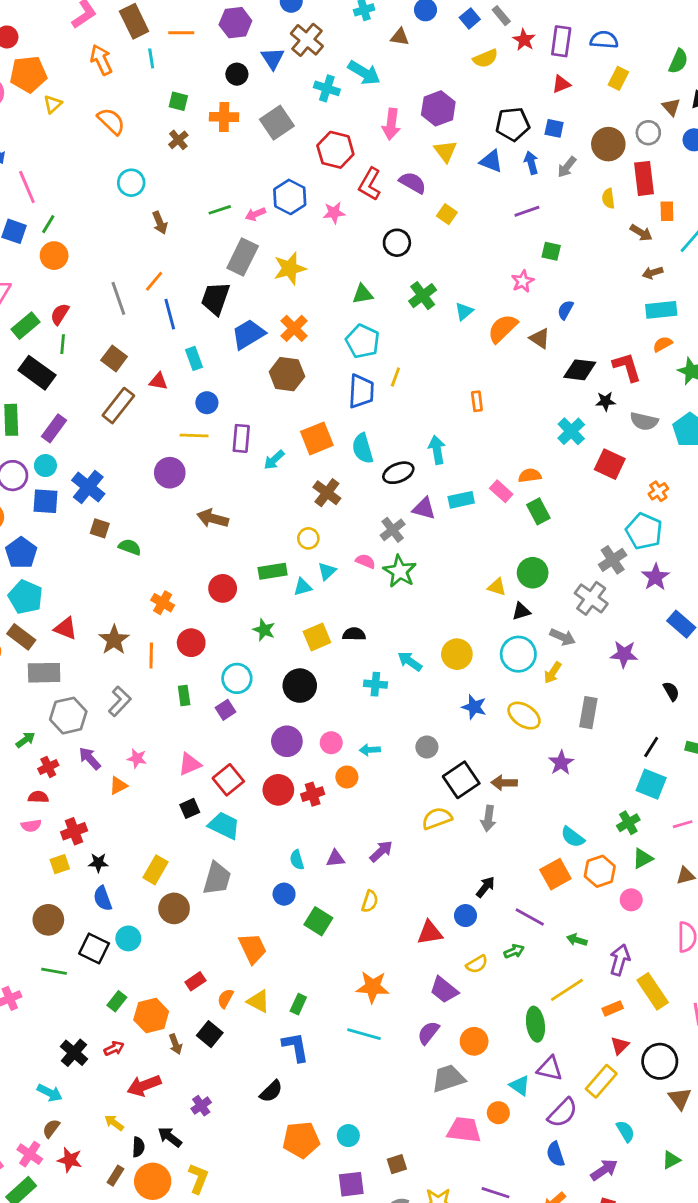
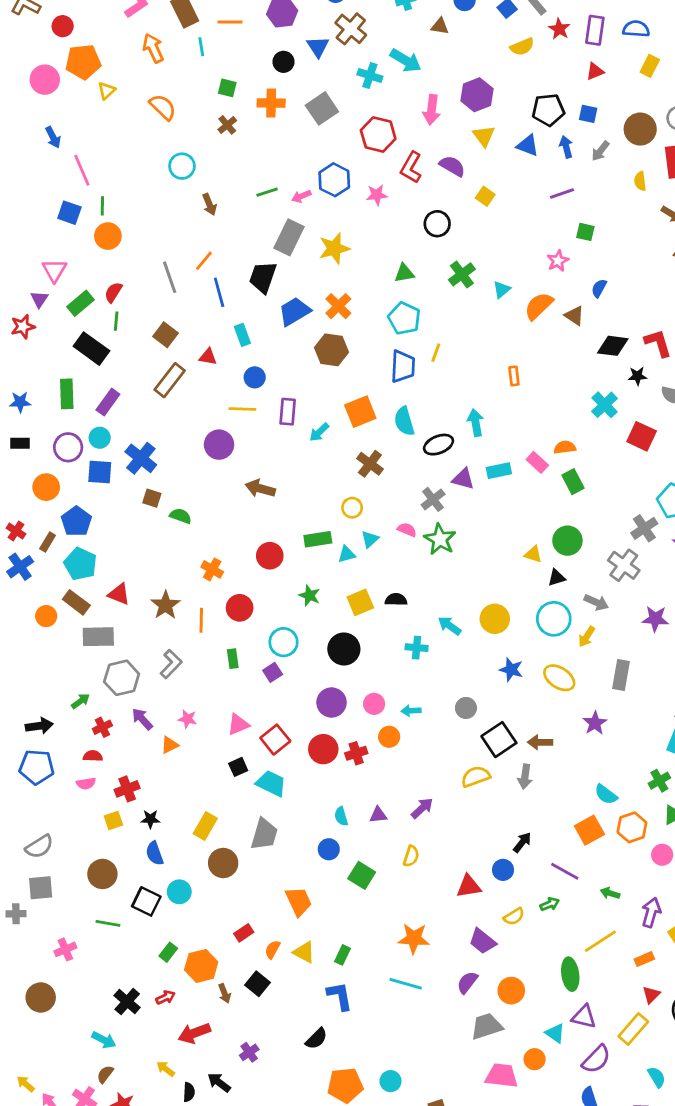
green line: (48, 224) -> (102, 206), turned -30

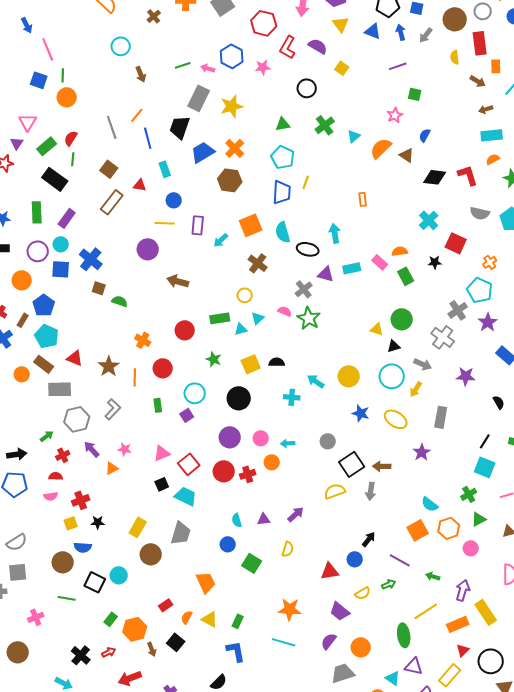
pink arrow: (301, 196) -> (208, 68), turned 40
black star: (637, 376) -> (435, 262), moved
black ellipse: (439, 445) -> (308, 249), turned 35
blue semicircle: (155, 853) -> (83, 547), moved, turned -66
orange rectangle: (644, 959) -> (458, 624), size x1.5

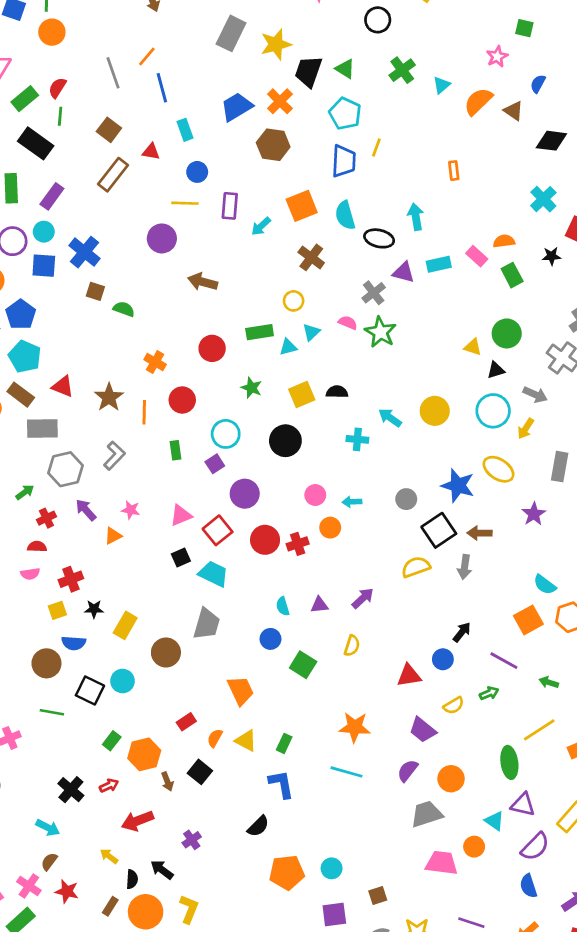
green triangle: (283, 124) -> (345, 69), turned 42
black trapezoid: (180, 127) -> (308, 71), moved
blue star: (361, 413) -> (458, 486), moved, size x1.4
purple circle: (230, 437) -> (245, 494), moved
yellow rectangle: (138, 527) -> (125, 625), moved

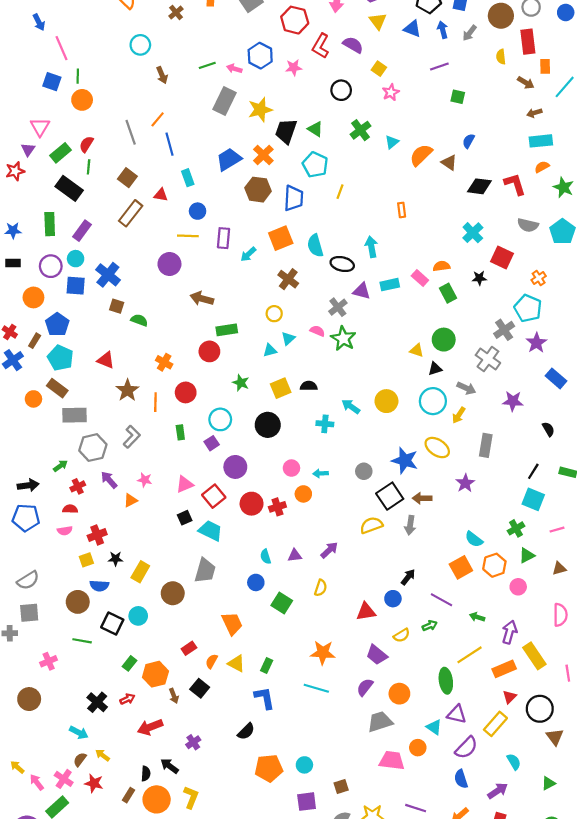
pink star: (497, 57) -> (391, 92), moved
blue trapezoid: (344, 161) -> (294, 198), moved
green rectangle: (260, 332) -> (227, 330), moved
red triangle: (63, 386) -> (106, 360), moved
yellow arrow: (109, 856) -> (103, 755), moved

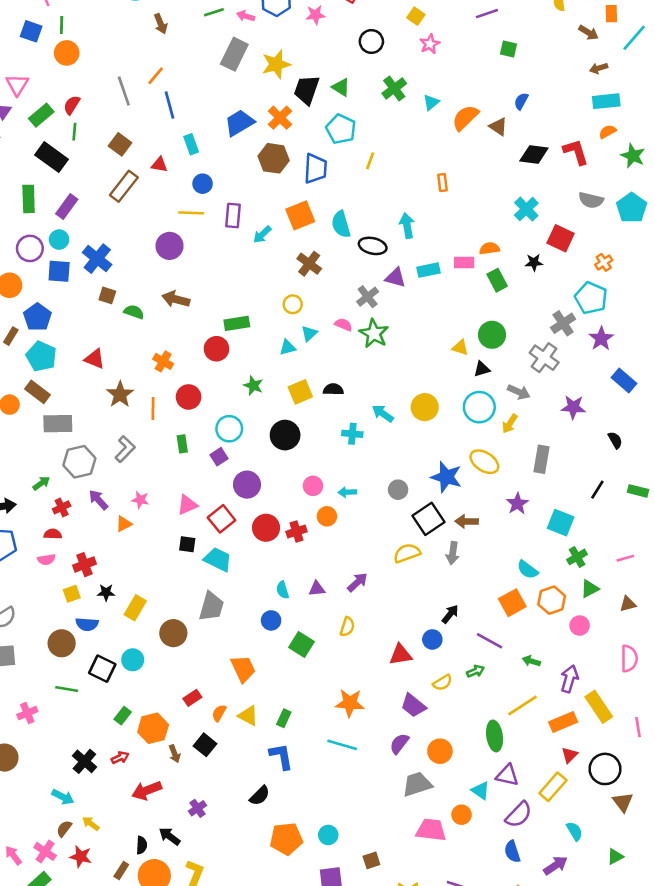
pink rectangle: (420, 278) -> (464, 262), turned -42
brown arrow: (202, 299) -> (176, 299), moved
cyan square: (533, 499) -> (561, 523), moved
black square: (185, 518) -> (187, 544), turned 32

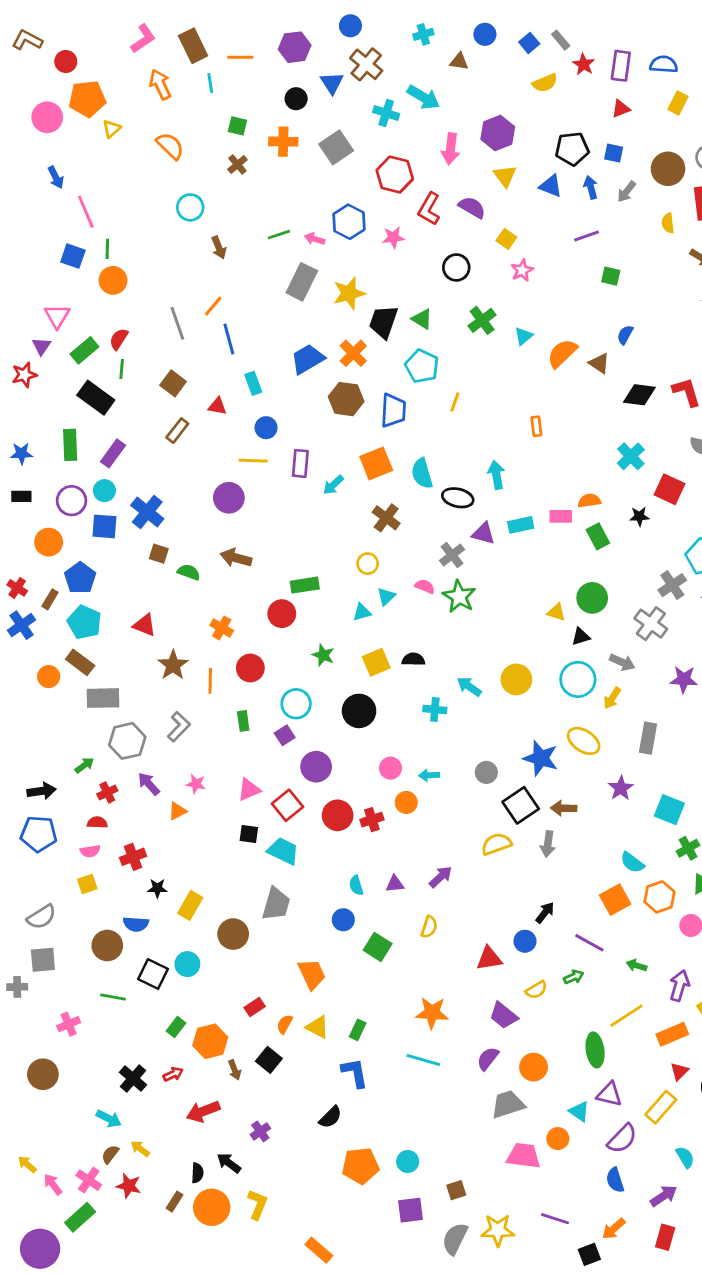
brown rectangle: (124, 186) -> (177, 431), size x0.7
yellow square: (72, 594) -> (87, 884), moved

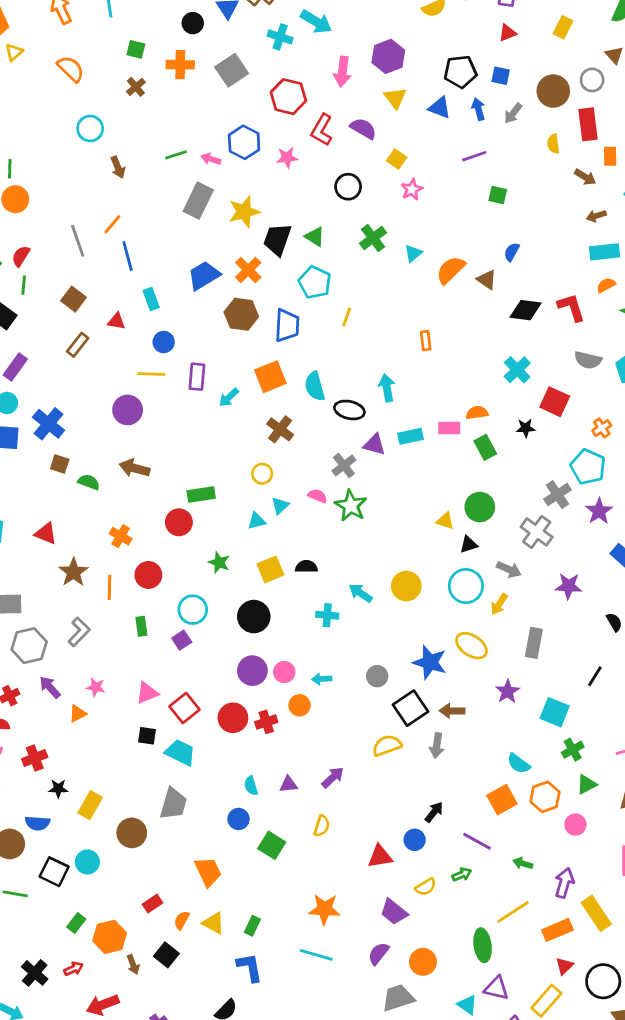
purple circle: (316, 767) -> (252, 671), moved

